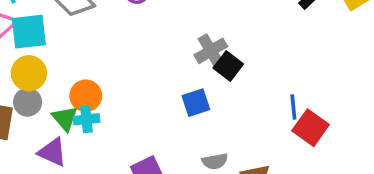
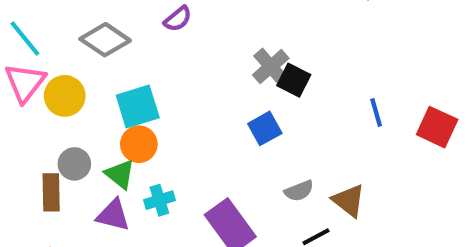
cyan square: (29, 32) -> (138, 107), moved
yellow circle: (29, 73) -> (65, 96), moved
cyan cross: (87, 119) -> (159, 200), moved
red square: (311, 128) -> (437, 127), moved

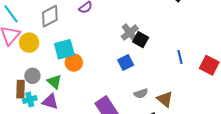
gray diamond: (105, 40) -> (50, 16), turned -65
orange circle: (139, 144) -> (74, 63), moved
cyan cross: (159, 200) -> (30, 99), moved

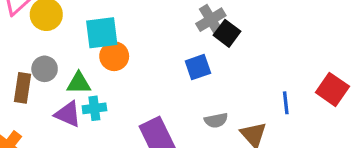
blue line: (180, 57) -> (286, 103), moved
green triangle: (54, 82) -> (79, 83), turned -49
cyan cross: (30, 99) -> (94, 108), moved

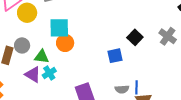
gray cross: (211, 20) -> (168, 36), moved, turned -30
blue line: (286, 103) -> (136, 87), moved
cyan cross: (94, 108) -> (49, 73), turned -32

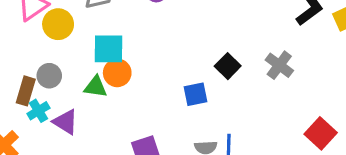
green triangle: (42, 57) -> (96, 87), moved
cyan cross: (49, 73) -> (38, 111), moved

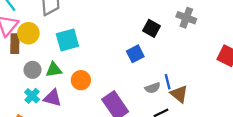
orange circle: (117, 73) -> (81, 80), moved
green triangle: (96, 87) -> (54, 70), moved
brown rectangle: (26, 91) -> (15, 44), moved

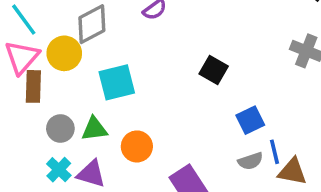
black square: (152, 28) -> (214, 70), moved
yellow circle: (28, 33) -> (64, 53), moved
blue square: (135, 54) -> (250, 120), moved
brown triangle: (179, 94) -> (292, 172), turned -30

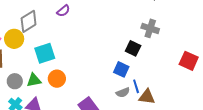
black square: (214, 70) -> (133, 48), moved
blue square: (250, 120) -> (121, 69), turned -35
orange circle: (137, 146) -> (57, 79), moved

